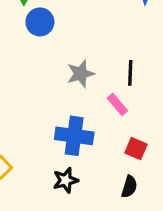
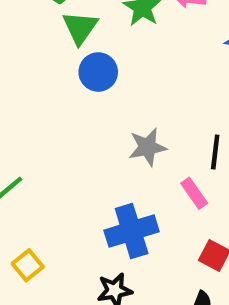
blue cross: (74, 136) -> (132, 231), turned -30

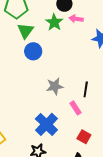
blue cross: (132, 231) -> (46, 124), turned -30

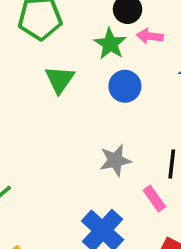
green triangle: (25, 31) -> (60, 80), moved
blue circle: (33, 51) -> (125, 86), moved

